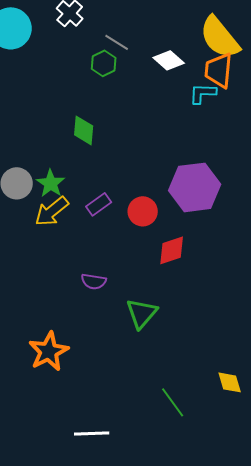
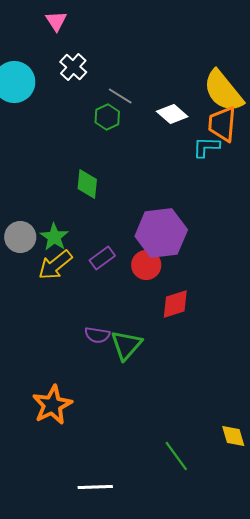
purple hexagon: (195, 187) -> (161, 233), moved
green triangle: (142, 313) -> (126, 345), moved

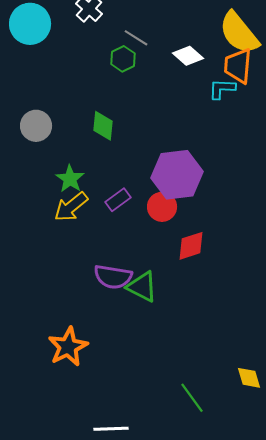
gray circle: (20, 237) -> (36, 126), moved
purple semicircle: (97, 335) -> (113, 277), size x1.5
green triangle: (126, 345) -> (142, 287), turned -44

